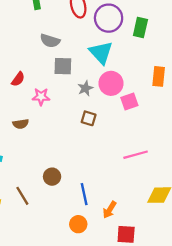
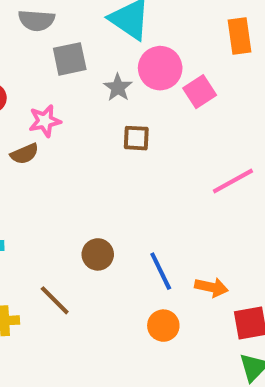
brown semicircle: (21, 124) -> (24, 154), moved
orange arrow: (110, 210) -> (211, 287), turned -96

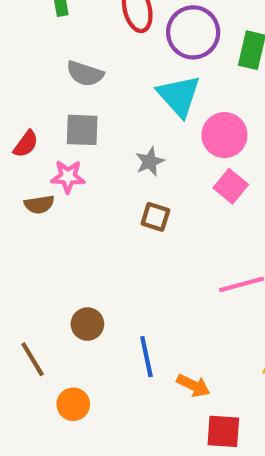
gray square: (70, 59) -> (82, 130), moved
pink circle: (160, 68) -> (224, 135), moved
pink square: (200, 92) -> (231, 186), turned -32
orange circle: (163, 326) -> (73, 404), moved

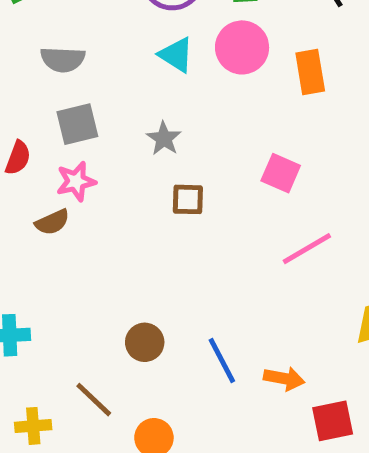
cyan triangle: (179, 96) -> (176, 55), size x0.7
pink circle: (224, 135) -> (242, 47), moved
pink square: (231, 186) -> (281, 173), moved

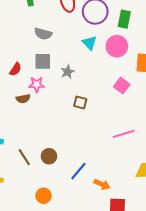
gray star: (164, 139) -> (67, 72), moved
pink square: (281, 173) -> (122, 86), moved
blue line: (222, 361) -> (78, 171), turned 54
brown line: (94, 400) -> (24, 157), moved

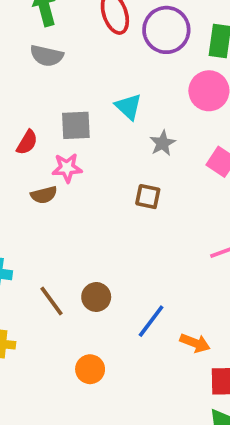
gray semicircle: (43, 34) -> (47, 56), moved
cyan triangle: (89, 43) -> (129, 107), moved
gray star: (67, 72) -> (163, 143), moved

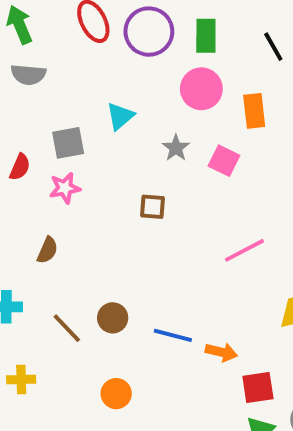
cyan triangle: (129, 107) -> (120, 116), turned 44
gray star: (163, 143) -> (176, 148), moved
brown semicircle: (44, 195) -> (47, 250), moved, turned -45
blue line: (151, 321) -> (173, 335), turned 75

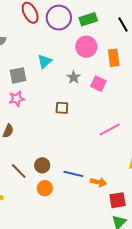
green rectangle: (206, 36) -> (88, 19), turned 72
orange circle: (116, 394) -> (45, 188), moved

